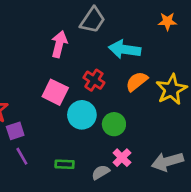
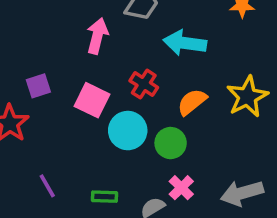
orange semicircle: (137, 81) -> (192, 102), moved
purple square: (15, 131) -> (38, 86), moved

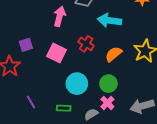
cyan circle: (128, 131) -> (77, 84), moved
green circle: (171, 143) -> (108, 84), moved

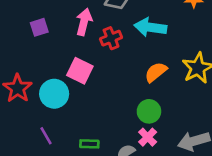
red cross: (86, 44) -> (111, 38), moved, turned 35
purple square: (26, 45) -> (39, 27), moved
cyan circle: (77, 84) -> (54, 94), moved

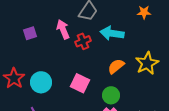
pink arrow: (84, 22) -> (63, 29), turned -36
pink square: (80, 71) -> (80, 83), moved

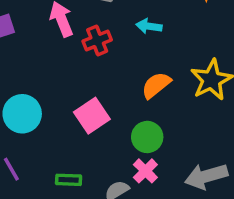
cyan arrow: (112, 33) -> (149, 26), size x0.6
pink square: (80, 83) -> (92, 116), turned 30

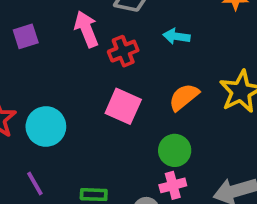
pink square: (92, 116) -> (123, 106), moved, turned -32
pink cross: (145, 171) -> (173, 185), turned 30

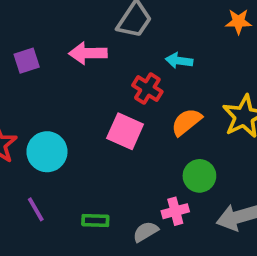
pink arrow: (86, 29) -> (88, 53), turned -69
red cross: (123, 51) -> (147, 89), moved, turned -36
green circle: (175, 150) -> (199, 176), moved

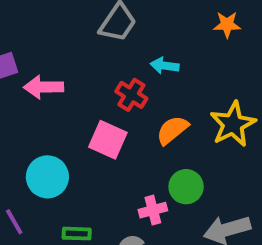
pink arrow: (88, 53) -> (44, 87), moved
cyan circle: (47, 152) -> (47, 177), moved
pink cross: (175, 211) -> (153, 210), moved

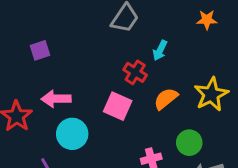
cyan arrow: (165, 66) -> (160, 50), turned -72
pink arrow: (44, 87) -> (56, 99), moved
green circle: (186, 187) -> (189, 143), moved

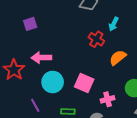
pink square: (118, 106) -> (84, 83), moved

